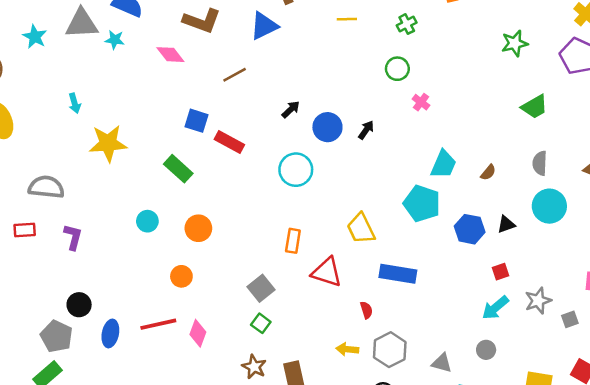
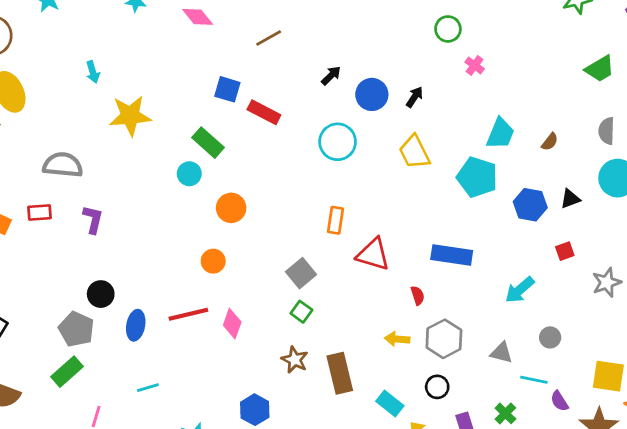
cyan circle: (147, 221) -> (189, 174), moved
yellow trapezoid: (361, 229) -> (414, 152), moved
cyan arrow: (495, 308) -> (520, 290), moved

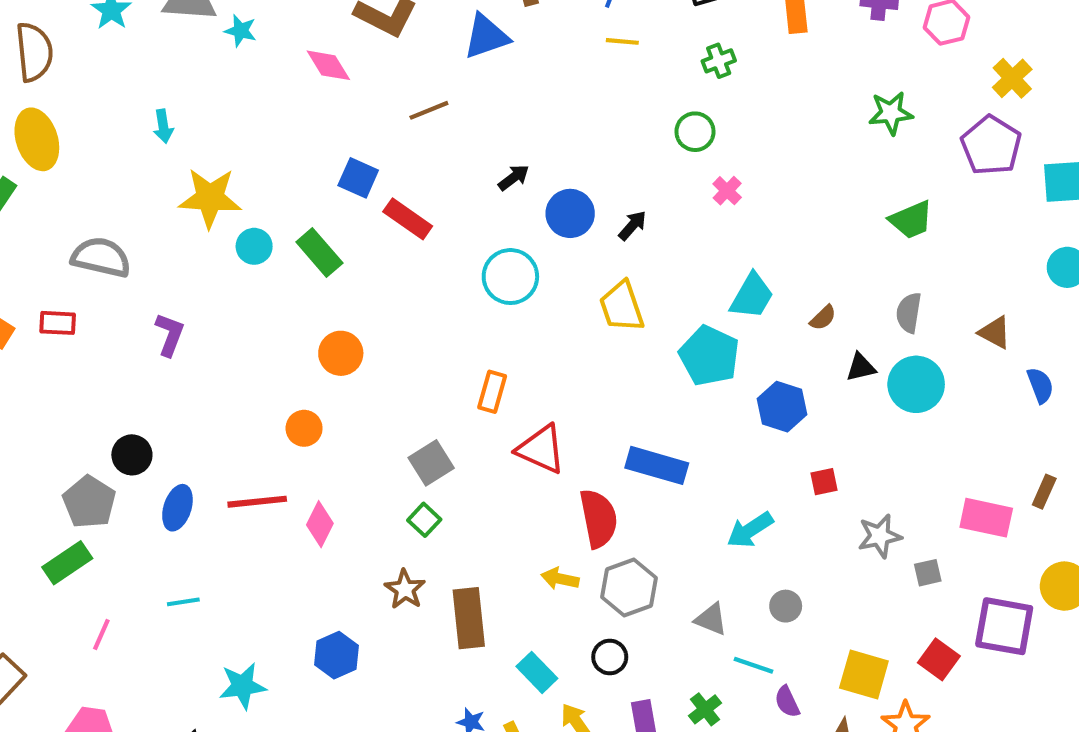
cyan circle: (189, 174) -> (254, 246), moved
black triangle: (570, 199) -> (861, 367), moved
purple L-shape: (93, 219) -> (170, 334), moved
red semicircle: (418, 295) -> (599, 518), size x2.0

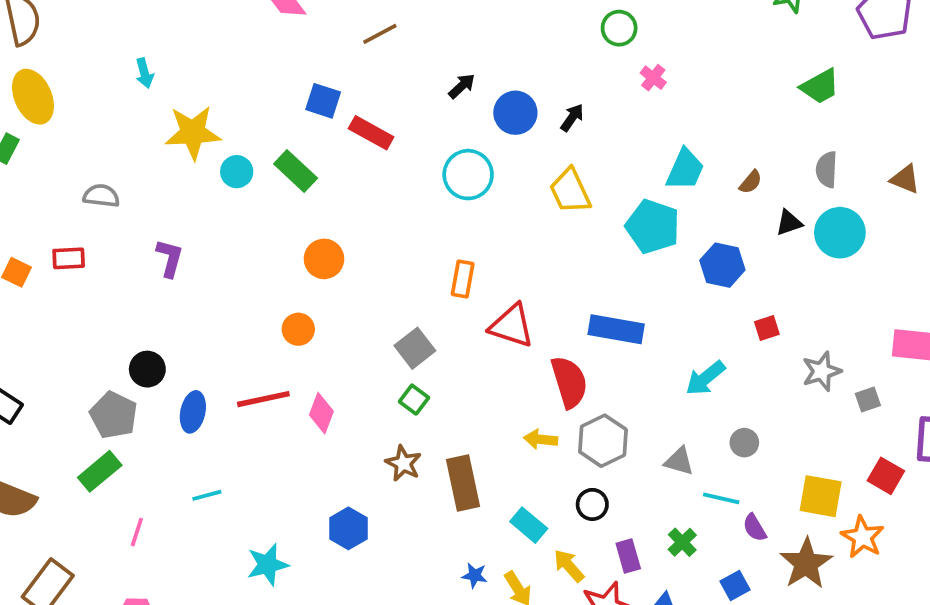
gray semicircle: (101, 257) -> (101, 196), size x0.7

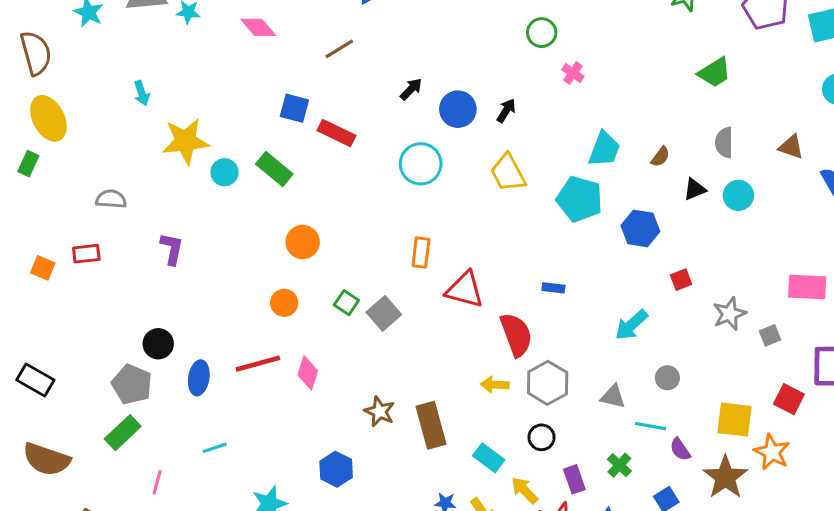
cyan circle: (840, 233) -> (738, 195), size x0.7
blue rectangle: (616, 329) -> (553, 288), size x0.5
green square: (414, 400) -> (346, 303), moved

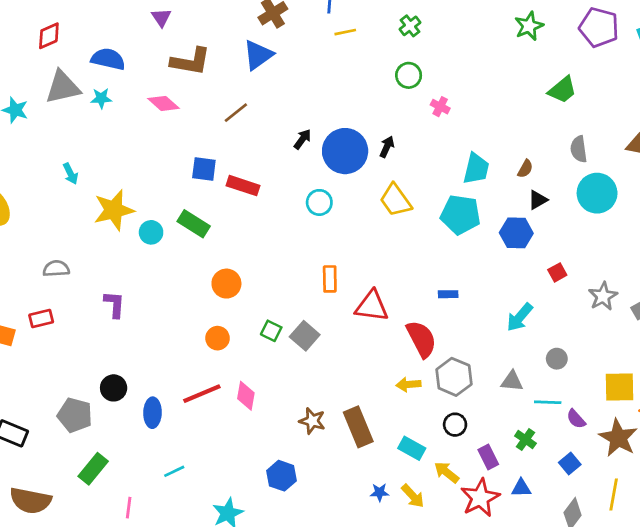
blue circle: (458, 109) -> (345, 151), size x1.4
cyan circle: (421, 164) -> (319, 202), size x0.7
black triangle: (695, 189) -> (538, 200), moved
cyan circle: (738, 195) -> (597, 193), size x1.5
gray pentagon: (132, 384) -> (75, 415), moved

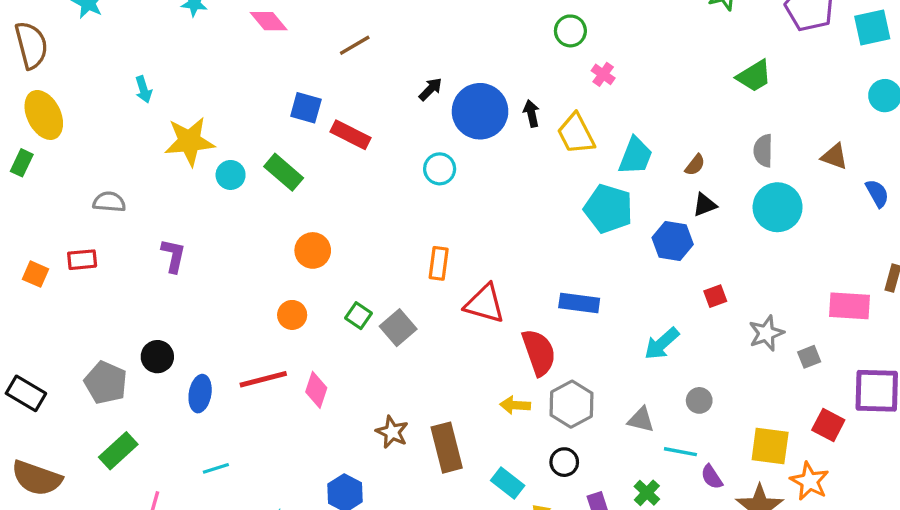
black arrow: (387, 147) -> (531, 113), turned -45
yellow trapezoid: (396, 200) -> (576, 134), moved
blue rectangle: (448, 294) -> (579, 303), size x1.6

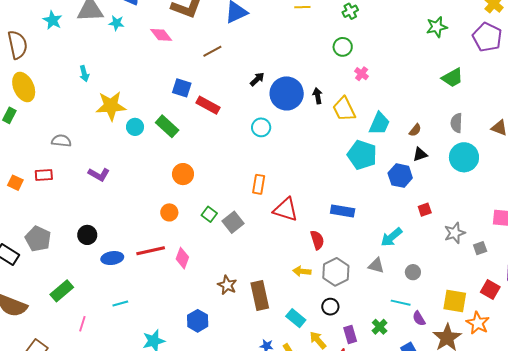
purple L-shape: (173, 256) -> (99, 174), turned 105
red semicircle: (539, 352) -> (317, 240), size x0.7
gray pentagon: (106, 383) -> (38, 239), moved
blue ellipse: (200, 394) -> (112, 258), turned 70
gray triangle: (641, 420) -> (376, 266), moved

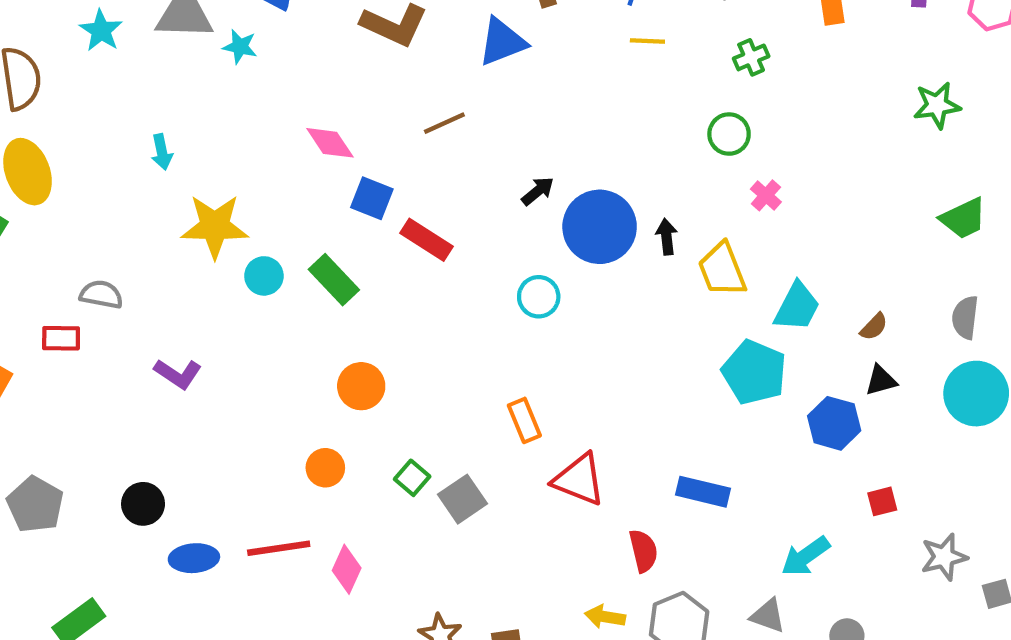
pink diamond: (161, 35) -> (330, 143), moved
red rectangle: (44, 175) -> (61, 338), moved
orange rectangle: (259, 184) -> (524, 420), turned -36

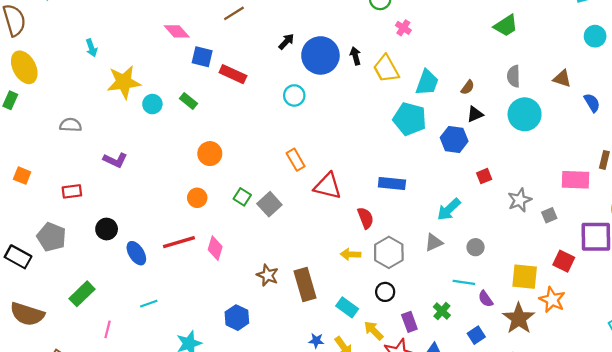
green rectangle: (334, 280) -> (188, 101), size x0.7
red rectangle: (61, 338) -> (72, 191), moved
blue ellipse: (194, 558) -> (136, 253), turned 70
gray triangle: (768, 616) -> (434, 242), turned -36

